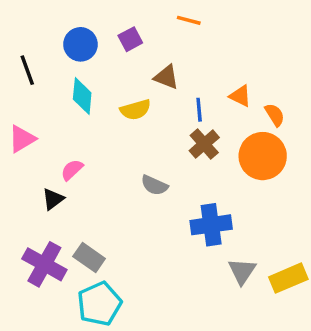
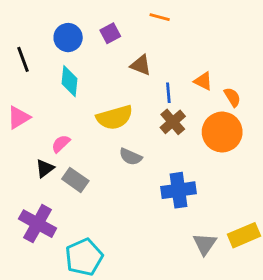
yellow semicircle: (135, 110) -> (115, 117), moved, size x1.4
gray rectangle: (89, 257) -> (75, 180), moved
gray triangle: (242, 271) -> (205, 244), moved

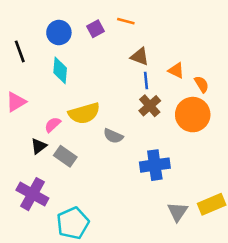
orange line: (160, 17) -> (126, 21), moved
brown triangle: (141, 65) -> (140, 57), moved
yellow semicircle: (115, 117) -> (84, 113), moved

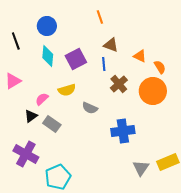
orange line: (126, 21) -> (100, 17), turned 56
purple square: (96, 29) -> (76, 59), moved, size x1.5
blue line: (146, 80) -> (104, 64), moved
yellow semicircle: (84, 113) -> (67, 90), size x0.7

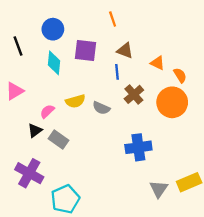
purple square: (76, 59) -> (86, 51), moved, turned 35
gray semicircle: (90, 108) -> (101, 108), moved

